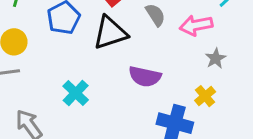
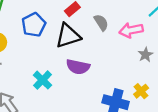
purple semicircle: (145, 76) -> (78, 67), moved
yellow cross: (205, 96) -> (141, 91), moved

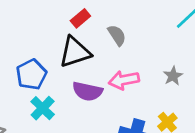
blue pentagon: (34, 25) -> (31, 74), moved
pink arrow: (131, 30) -> (124, 80), moved

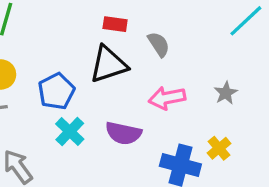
red rectangle: (80, 18) -> (115, 24), turned 48
purple semicircle: (87, 91) -> (123, 133), moved

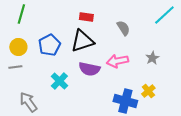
gray semicircle: (159, 44) -> (123, 28), moved
blue pentagon: (56, 91) -> (49, 45), moved
purple semicircle: (123, 133) -> (89, 69), moved

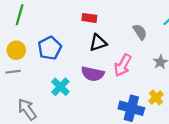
gray semicircle: (123, 28) -> (140, 32), moved
black triangle: (82, 41) -> (98, 43), moved, size x0.7
pink arrow: (117, 61) -> (123, 65), turned -50

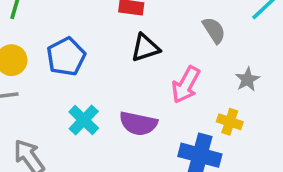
purple semicircle: (93, 74) -> (138, 124), moved
yellow cross: (156, 98) -> (230, 122), moved, turned -32

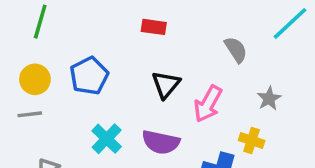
black triangle: (145, 48) -> (166, 85), moved, turned -32

